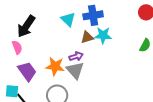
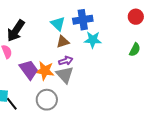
brown triangle: (87, 37) -> (63, 42), moved
purple trapezoid: (27, 71) -> (29, 70), moved

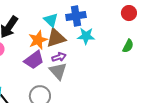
brown triangle: (63, 42) -> (56, 38), size x1.5
purple trapezoid: (29, 70) -> (34, 60), moved, turned 90
orange star: (45, 71) -> (38, 40), moved, turned -30

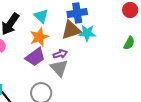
cyan triangle: (51, 20) -> (41, 16), moved
brown triangle: (56, 38) -> (71, 30), moved

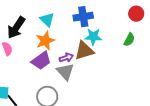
brown triangle: (71, 30) -> (84, 51), moved
green semicircle: (129, 43) -> (129, 40), moved

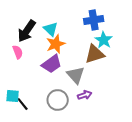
cyan triangle: (47, 20) -> (51, 29), moved
cyan star: (93, 37) -> (104, 40), turned 30
purple arrow: (66, 58) -> (85, 95), moved

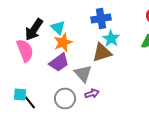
pink semicircle: (18, 52) -> (25, 50), size x1.6

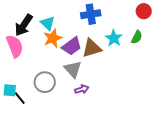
cyan star: (111, 38) -> (114, 38), moved
purple trapezoid: (59, 62) -> (72, 46), moved
gray circle: (65, 98) -> (45, 82), moved

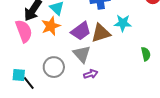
green semicircle: (137, 37) -> (146, 54), moved, turned -40
orange star: (53, 38) -> (51, 26), moved
cyan star: (114, 38) -> (123, 23), turned -30

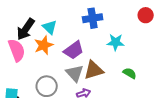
brown triangle: (101, 33) -> (94, 70), moved
green semicircle: (146, 54) -> (130, 73), moved, turned -48

